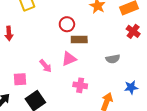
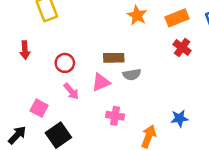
red circle: (67, 24) -> (65, 63), moved
gray semicircle: (113, 59) -> (132, 75), moved
pink square: (20, 79) -> (39, 108), turned 32

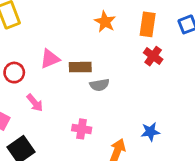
orange rectangle: (177, 18) -> (148, 24), turned -60
red circle: (65, 63) -> (14, 73), moved
pink triangle: (101, 82) -> (50, 59), moved

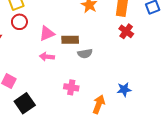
red circle: (14, 73) -> (19, 22), moved
pink arrow: (35, 103) -> (47, 57), moved, turned 136

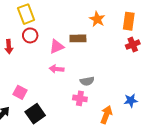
red cross: (126, 31) -> (133, 45), turned 32
brown rectangle: (70, 40) -> (78, 38), moved
gray semicircle: (85, 54) -> (87, 81), moved

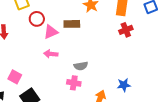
red circle: (30, 35) -> (37, 19), moved

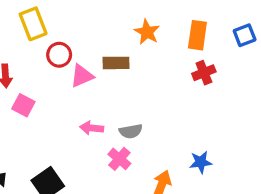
pink arrow: (51, 54) -> (92, 128), moved
pink square: (15, 77) -> (23, 105), moved
pink cross: (74, 83) -> (119, 159), turned 32

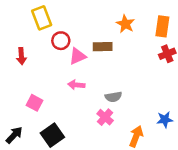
pink square: (23, 105) -> (35, 103), moved
pink arrow: (92, 128) -> (76, 85), moved

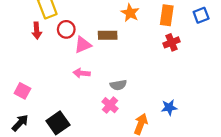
red arrow: (21, 56) -> (37, 31), moved
pink square: (35, 103) -> (22, 91), moved

